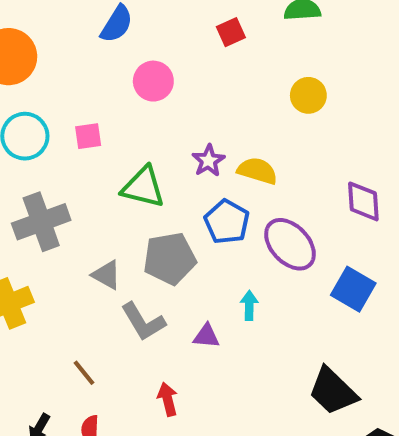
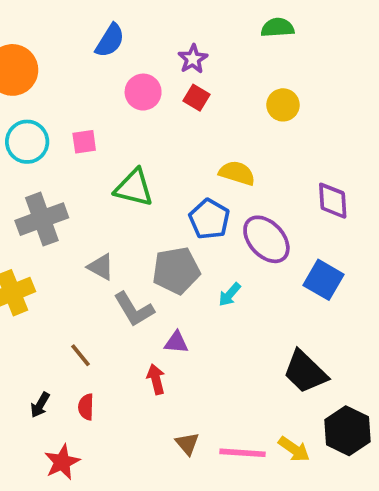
red square: (231, 32) -> (196, 98), moved, turned -35
purple star: (208, 161) -> (193, 59), moved
gray pentagon: (170, 259) -> (176, 271), moved
cyan arrow: (249, 305) -> (230, 295), turned -140
purple triangle: (206, 336) -> (176, 342), moved

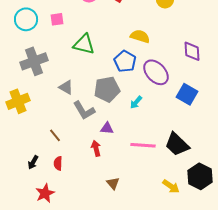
pink line: (242, 453) -> (143, 145), moved

